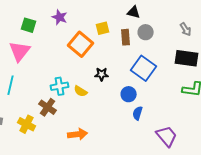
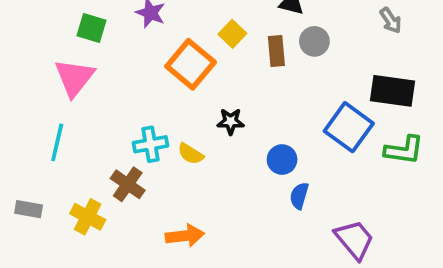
yellow square: (103, 28) -> (232, 34), turned -32
gray arrow: (186, 29) -> (391, 20), moved
blue square: (144, 68) -> (349, 127), moved

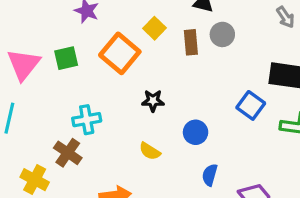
green square: (91, 28) -> (66, 58), moved, turned -30
blue square: (349, 127) -> (251, 105), size x0.7
yellow semicircle: (191, 154) -> (150, 151), moved
blue semicircle: (299, 196) -> (210, 175), moved

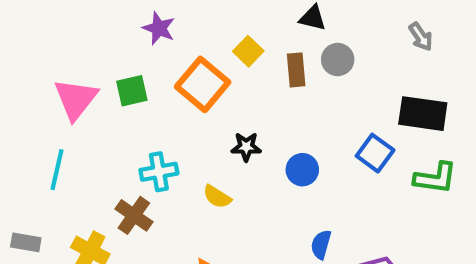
blue circle: (196, 132) -> (302, 170), moved
yellow semicircle: (150, 151) -> (217, 197), moved

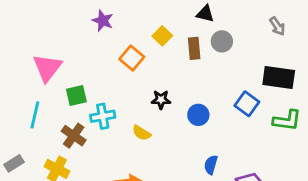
orange square: (203, 84) -> (132, 58), size x0.7
green square: (132, 91) -> (76, 95), moved
brown cross: (134, 215) -> (74, 136), moved
gray rectangle: (26, 242) -> (14, 163), turned -42

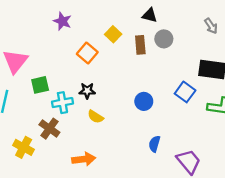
black star: (161, 100) -> (87, 91), moved
brown cross: (74, 136) -> (49, 129), moved

